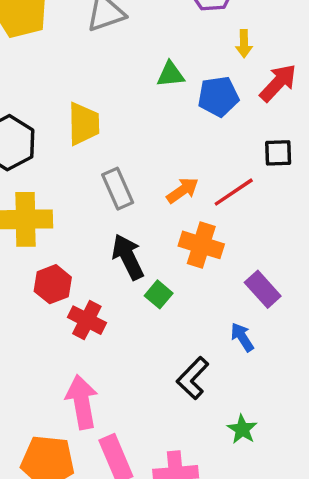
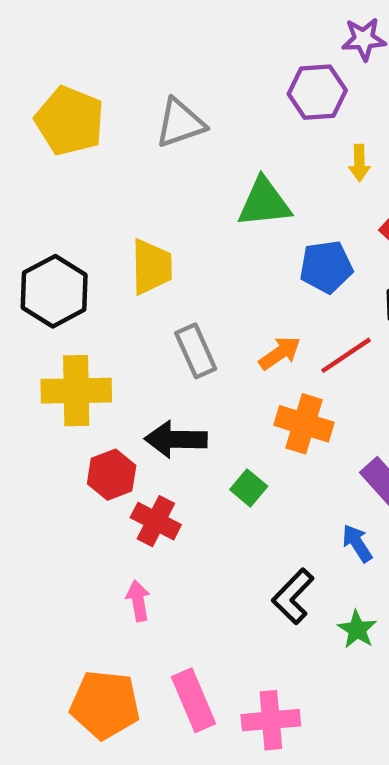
green triangle: (171, 74) -> (264, 203), size x1.5
blue pentagon: (218, 97) -> (326, 267), moved
black arrow: (128, 257) -> (176, 439), moved, turned -63
pink arrow: (82, 402) -> (138, 601), moved, size x0.6
green star: (242, 429) -> (357, 629), moved

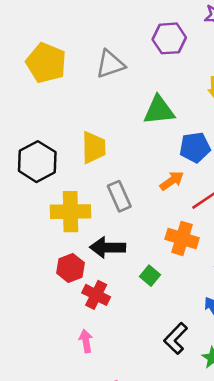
purple hexagon: (317, 92) -> (169, 38), moved
orange arrow: (280, 353) -> (172, 181), moved
yellow cross: (76, 391) -> (71, 212), moved

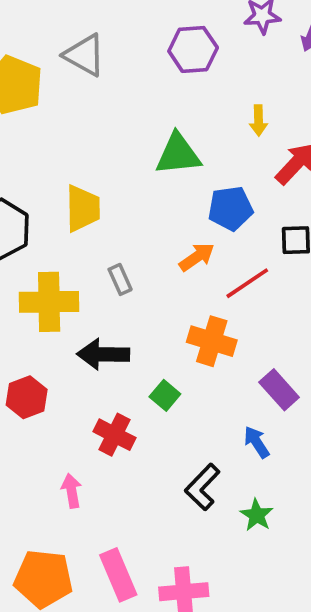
gray triangle: (110, 64) -> (85, 55), moved, turned 48
gray rectangle: (119, 196) -> (120, 279), size x0.7
red hexagon: (71, 268) -> (27, 397), moved
red cross: (96, 295) -> (114, 435), moved

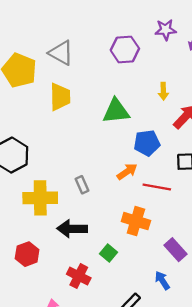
yellow trapezoid: (83, 208) -> (60, 97), moved
red line: (247, 283) -> (157, 187), turned 44

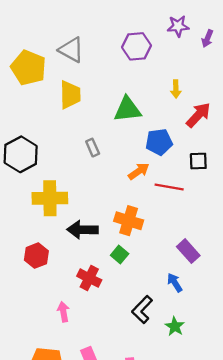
gray rectangle: (82, 185) -> (93, 148), moved
orange cross: (136, 221) -> (129, 221), moved

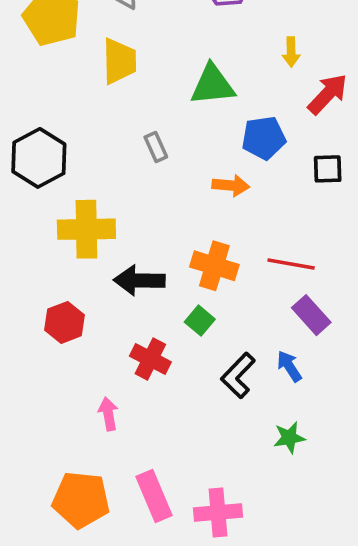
orange arrow: (139, 171) -> (231, 185), turned 40
red line: (169, 187) -> (291, 264), moved
black L-shape: (142, 310) -> (238, 375), moved
green star: (175, 326) -> (289, 438), turned 30

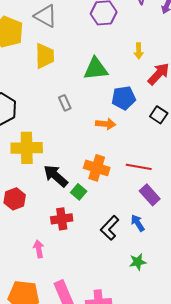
black square: (328, 169) -> (159, 115), turned 36
black arrow: (139, 280) -> (56, 176), turned 40
green square: (200, 321) -> (79, 192), moved
red cross: (150, 359) -> (62, 219), turned -35

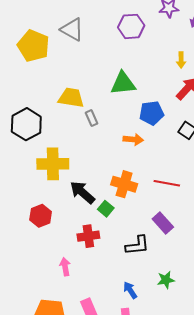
yellow arrow: (139, 51) -> (181, 60), moved
yellow trapezoid: (45, 56) -> (71, 98), moved, turned -80
purple rectangle: (150, 195) -> (163, 223), moved
blue arrow: (138, 223) -> (130, 290), moved
black L-shape: (110, 228) -> (137, 245), turned -140

